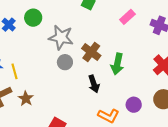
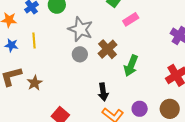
pink rectangle: (127, 17) -> (131, 19), moved
yellow line: (15, 71) -> (34, 41), moved
black arrow: (94, 84) -> (103, 92), moved

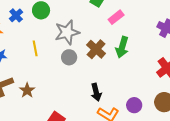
gray star: (80, 29) -> (67, 32), turned -30
yellow line: (34, 41) -> (35, 48), moved
green arrow: (131, 66) -> (122, 47), moved

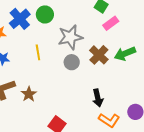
blue cross: (16, 15) -> (20, 19), size x1.5
pink rectangle: (116, 17) -> (111, 23), moved
green arrow: (122, 47) -> (125, 54), turned 50

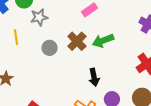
gray star: (70, 37) -> (39, 17), moved, size x0.7
black arrow: (98, 98) -> (94, 77), moved

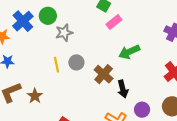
yellow line: (16, 37) -> (56, 65), moved
brown cross: (77, 41) -> (104, 74), moved

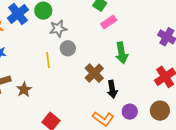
green arrow: (129, 52) -> (122, 53), turned -80
gray circle: (76, 62) -> (68, 48), moved

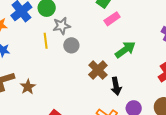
green arrow: (122, 53) -> (125, 50), turned -115
yellow line: (48, 60) -> (46, 41), moved

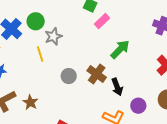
gray circle: (71, 45) -> (69, 76), moved

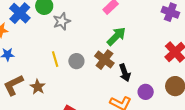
green arrow: (120, 49) -> (116, 36), moved
yellow line: (40, 54) -> (55, 59), moved

